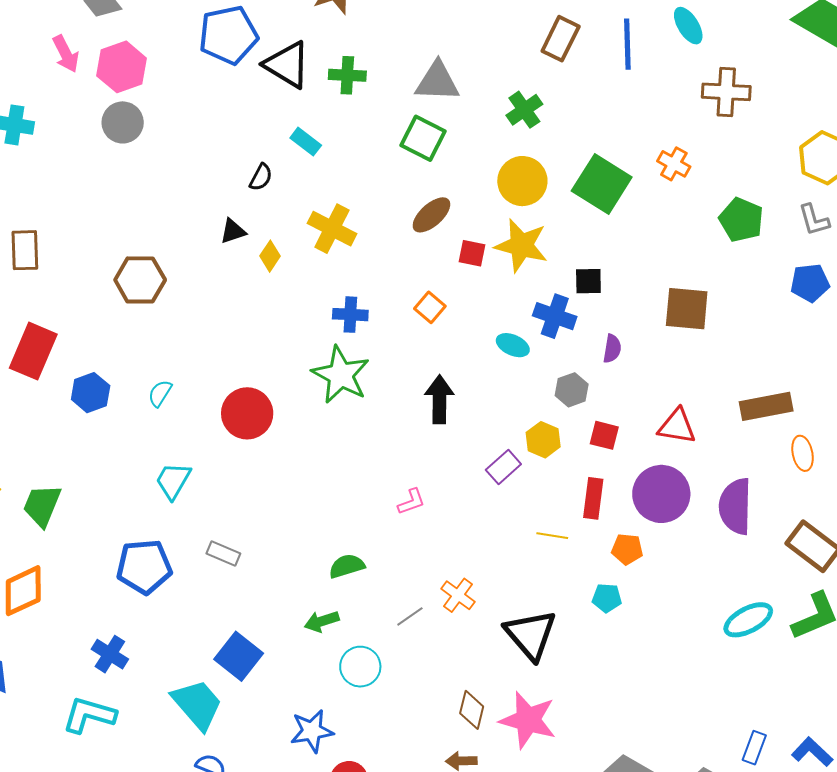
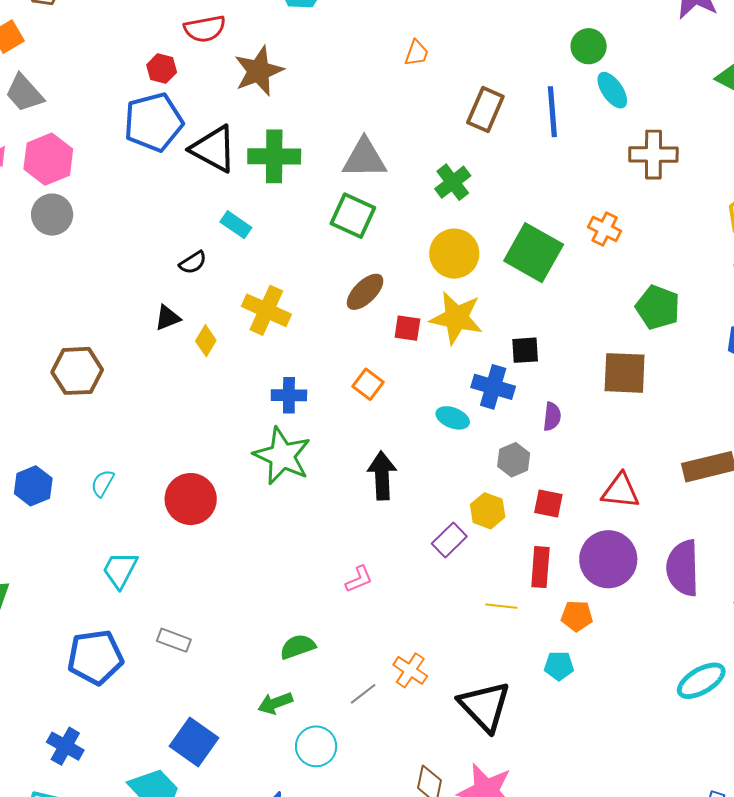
green cross: (347, 75) -> (274, 156), size x1.4
black semicircle: (261, 177) -> (193, 262), turned 32
green pentagon: (741, 220) -> (658, 307), moved

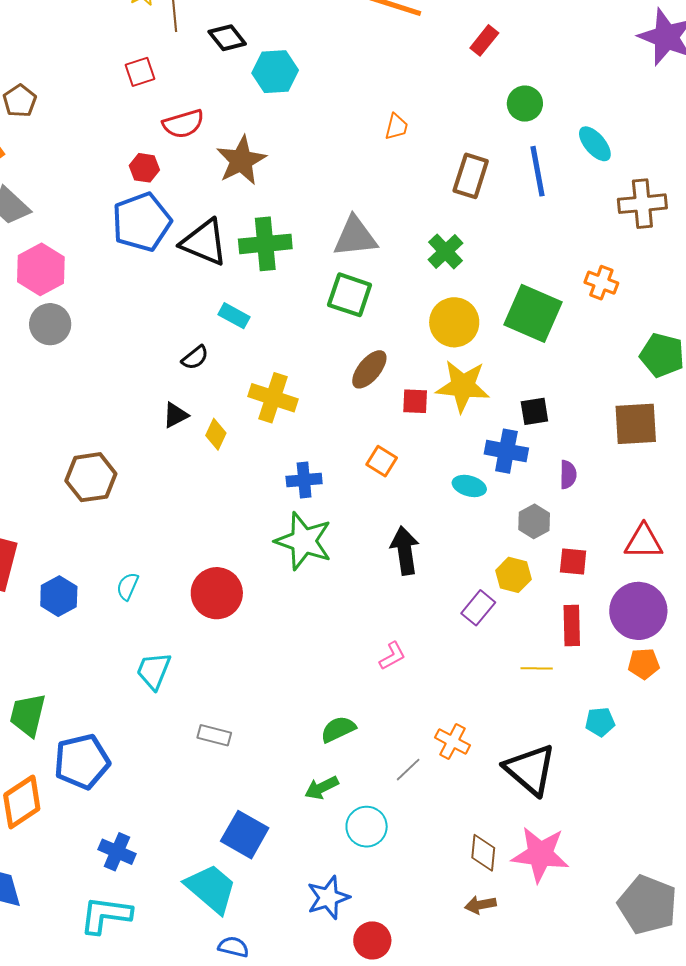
green circle: (589, 46) -> (525, 104), moved
orange pentagon: (577, 616) -> (644, 664), moved
blue pentagon: (95, 657) -> (82, 762), moved

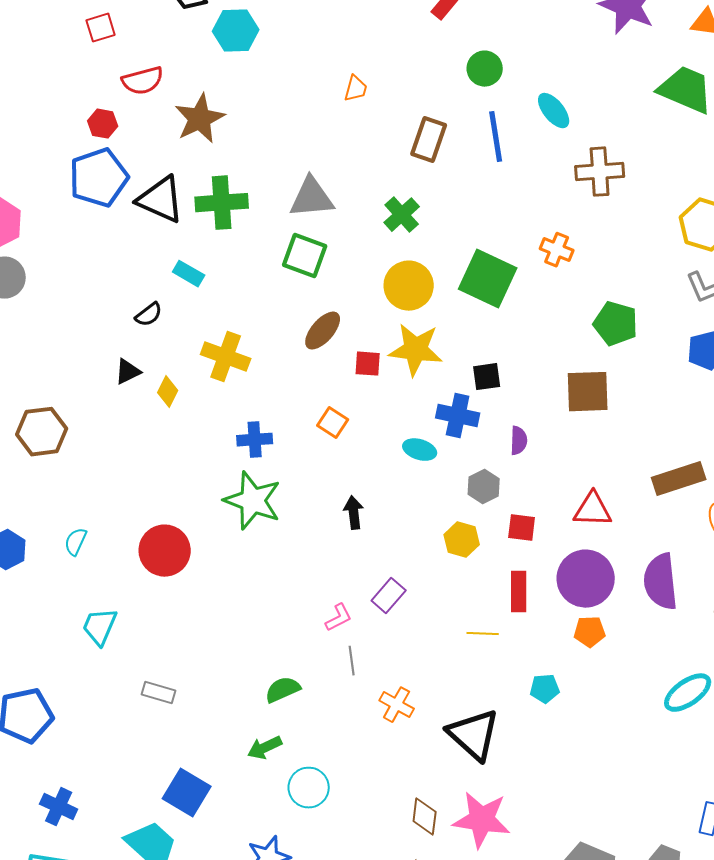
black arrow: (405, 551) -> (354, 513), size x0.7
purple rectangle: (478, 608) -> (389, 596), moved
gray line: (408, 770) -> (352, 661), moved, turned -56

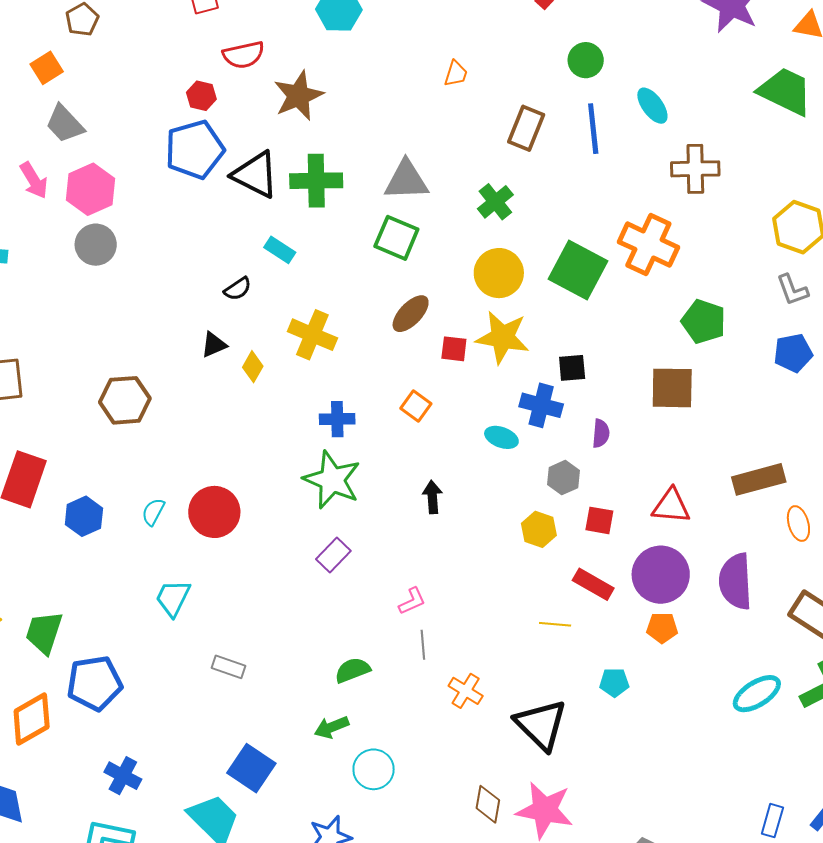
orange cross: (557, 250) -> (648, 245), size x1.8
red circle: (165, 551) -> (214, 512), moved
red rectangle: (519, 592) -> (593, 584), turned -63
purple rectangle: (389, 596) -> (333, 555), moved

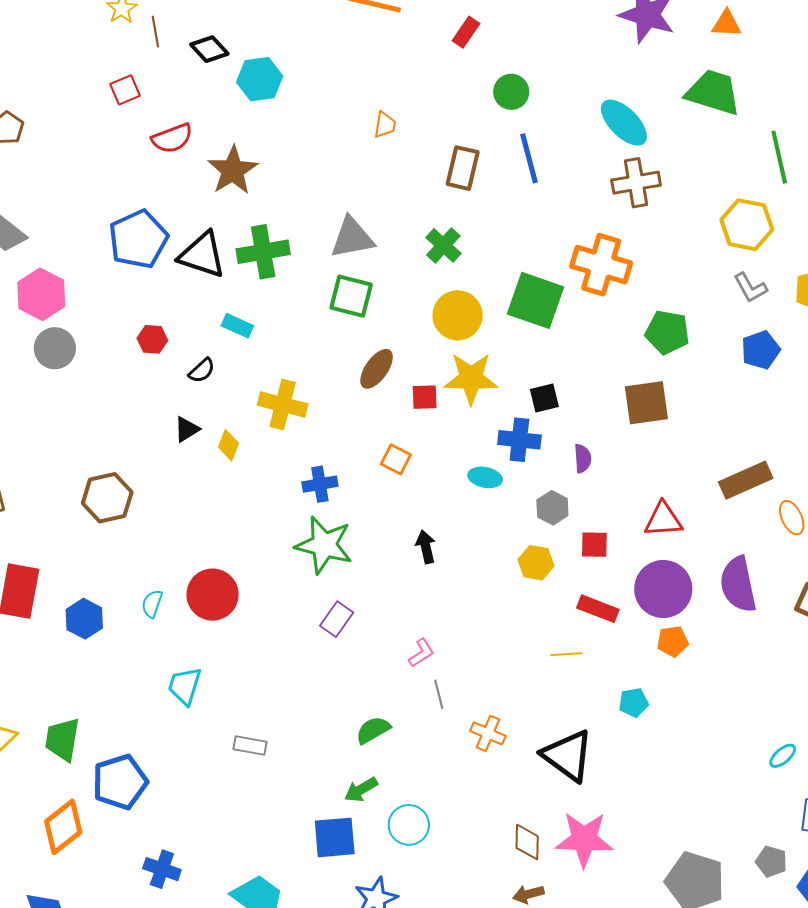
red hexagon: (201, 96) -> (152, 339), moved
cyan ellipse: (652, 106) -> (624, 123), moved, size x1.4
cyan ellipse: (757, 694) -> (783, 756), moved, size x0.6
blue square: (251, 768) -> (335, 837), moved, turned -30

